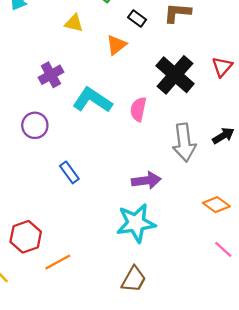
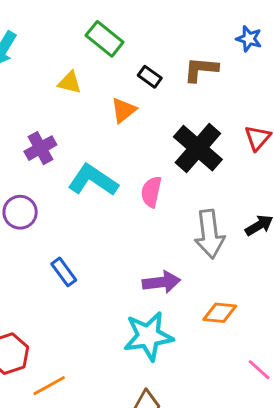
orange diamond: (216, 205) -> (220, 313), moved, turned -30

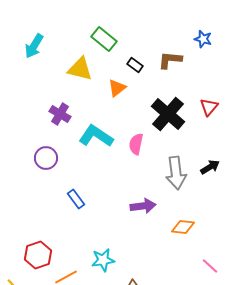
yellow triangle: (70, 82) -> (80, 69), size x1.5
purple cross: (40, 148) -> (60, 114), turned -30
cyan star: (148, 336) -> (103, 260), moved, size x0.7

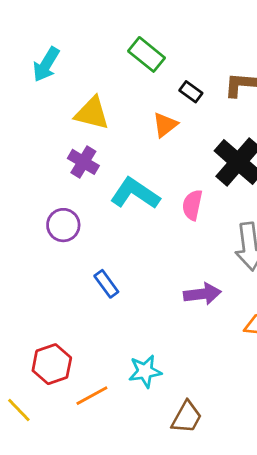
yellow triangle: (80, 69) -> (92, 113), moved

